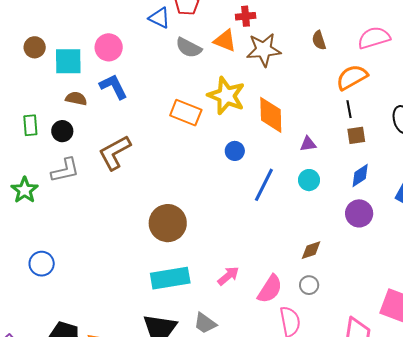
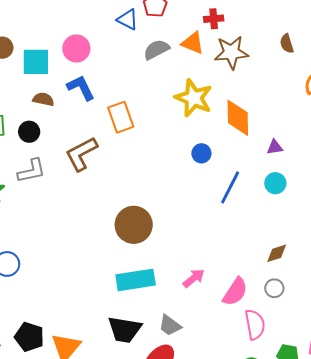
gray semicircle: (189, 48) -> (156, 50), turned 124
orange rectangle: (186, 113) -> (121, 117), moved, turned 48

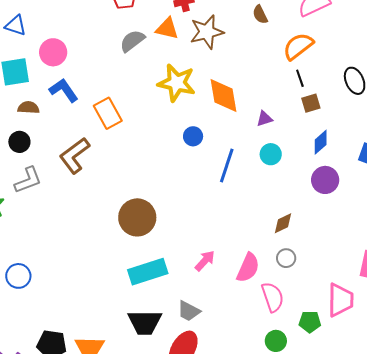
blue triangle: (128, 19) -> (16, 26), moved

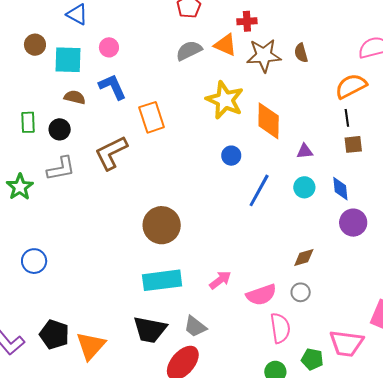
brown semicircle: (260, 14) -> (301, 53), moved
pink circle: (53, 52) -> (109, 47), size x0.7
blue diamond: (321, 142) -> (340, 189), moved, turned -65
pink semicircle: (248, 268) -> (261, 295), turned 36
pink trapezoid: (340, 300) -> (346, 343), turned 87

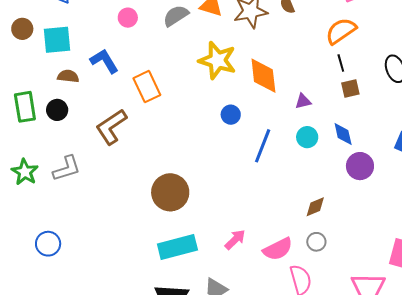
pink circle: (109, 47) -> (128, 18), moved
green rectangle: (28, 122) -> (25, 107), size x1.4
gray L-shape: (61, 169) -> (67, 168), moved

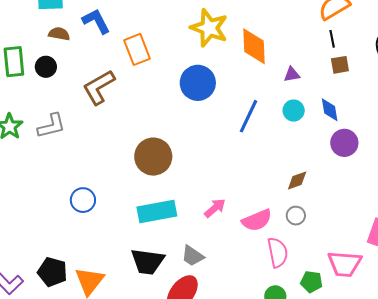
blue circle: (231, 115) -> (198, 83), moved, size x1.8
blue circle: (48, 244) -> (83, 200), moved

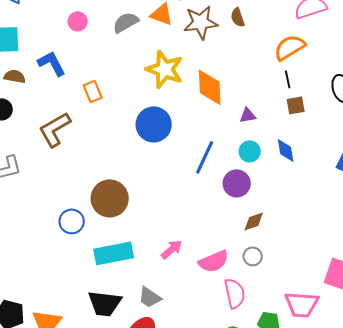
orange rectangle: (137, 49) -> (93, 91), size x0.7
purple circle: (344, 143) -> (237, 183), moved
blue circle: (83, 200) -> (72, 221), moved

